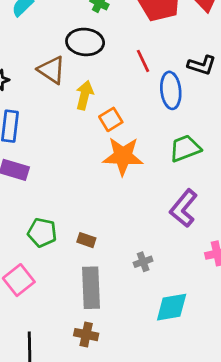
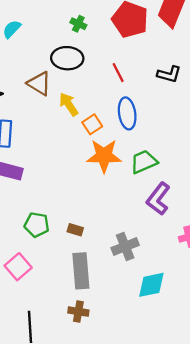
blue ellipse: (171, 90) -> (127, 113), moved
yellow arrow: (85, 95) -> (69, 104), turned -45
green trapezoid: (185, 148) -> (144, 162), moved
gray cross: (143, 262) -> (125, 246), size x1.6

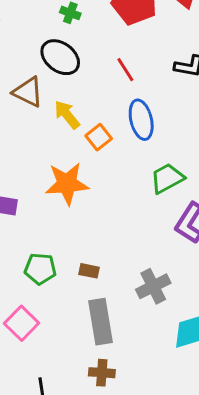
black ellipse: (67, 58) -> (60, 57), turned 40
orange star: (104, 156) -> (67, 184), moved

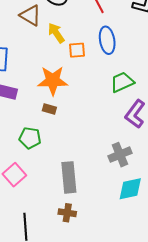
orange square: (99, 137) -> (77, 50), turned 30
brown rectangle: (89, 271) -> (49, 109), moved
gray cross: (153, 286) -> (120, 155), moved

